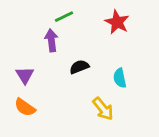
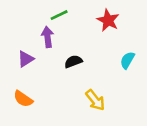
purple triangle: (25, 75) -> (26, 59), moved, turned 30
cyan semicircle: (120, 78) -> (127, 60), moved, turned 42

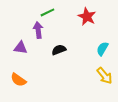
purple triangle: (26, 59) -> (20, 48), turned 40
yellow arrow: (95, 100) -> (104, 76), moved

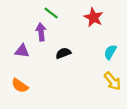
green line: (47, 12) -> (51, 13), turned 64

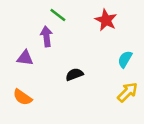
black semicircle: (63, 53) -> (74, 74), moved
yellow arrow: (112, 81) -> (127, 92), turned -96

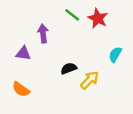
green line: (58, 15) -> (72, 15), moved
yellow arrow: (127, 92) -> (90, 80), moved

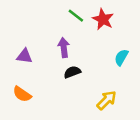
purple arrow: (43, 34) -> (64, 48), moved
yellow arrow: (90, 80) -> (107, 100), moved

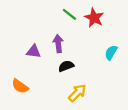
purple triangle: (24, 56) -> (34, 51), moved
yellow arrow: (107, 100) -> (77, 93), moved

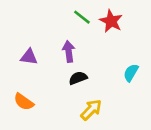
purple triangle: (34, 51) -> (29, 57), moved
cyan semicircle: (111, 53) -> (131, 73), moved

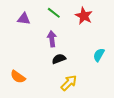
green line: (82, 17) -> (54, 13), moved
purple triangle: (29, 57) -> (24, 19), moved

